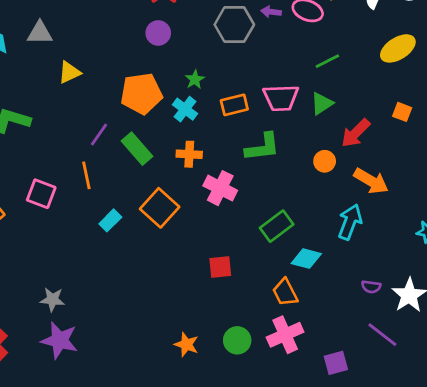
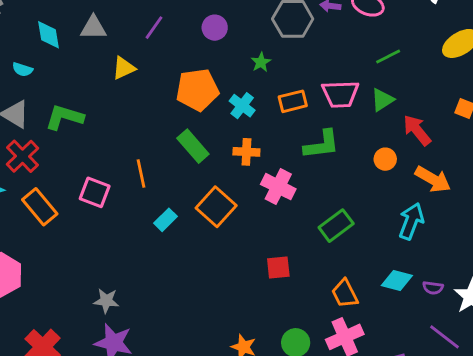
green star: (195, 79) -> (261, 62), moved
red arrow: (356, 133) -> (417, 130), turned 96
purple line: (99, 134) -> (154, 28), moved
cyan diamond: (306, 259) -> (397, 281), moved

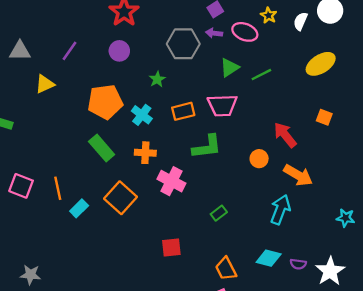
green triangle: (382, 100) -> (229, 67), moved
orange line: (141, 174) -> (58, 188), moved
green rectangle: (336, 226) -> (219, 213), size x0.6

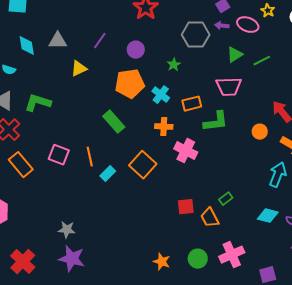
purple circle: (119, 51) -> (136, 50), moved
orange rectangle: (183, 111) -> (192, 104), moved
green rectangle: (102, 148) -> (114, 122), moved
green rectangle: (219, 213) -> (226, 199), moved
orange trapezoid: (226, 269) -> (210, 218), moved

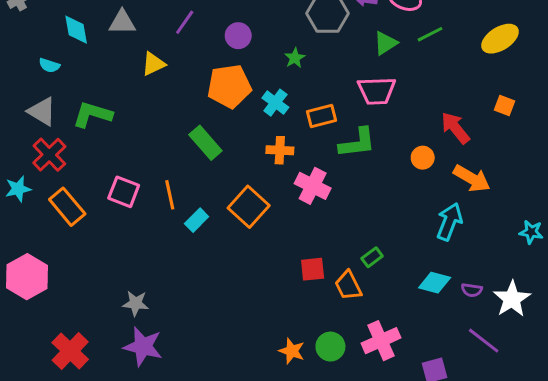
green line: (262, 61) -> (430, 34), moved
orange star: (162, 262) -> (292, 351), moved

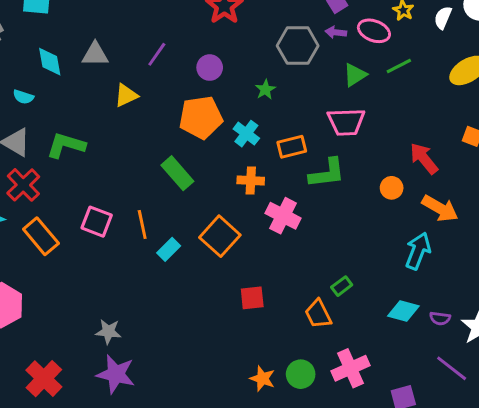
red square: (313, 269) -> (252, 298), moved

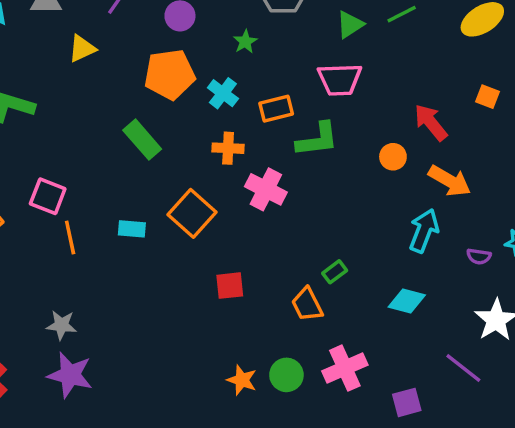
orange line: (142, 224) -> (70, 237), moved
cyan rectangle: (169, 249) -> (132, 229), turned 50
purple semicircle: (440, 318) -> (479, 256), moved

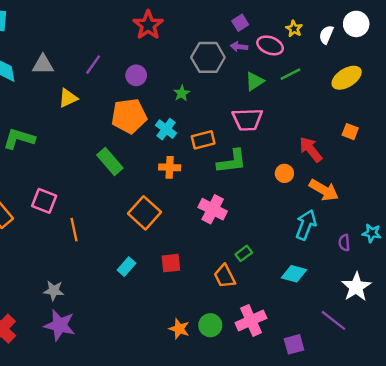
pink cross: (266, 189) -> (213, 209), moved
cyan rectangle: (132, 229) -> (127, 267), moved, turned -54
orange line: (70, 237) -> (74, 230), moved
purple semicircle: (479, 256) -> (344, 243), turned 77

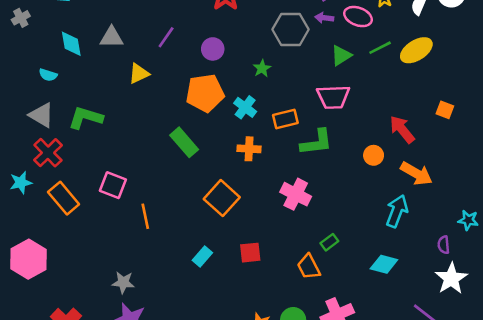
yellow ellipse: (347, 78) -> (416, 50), moved
purple semicircle: (344, 243) -> (444, 245), moved

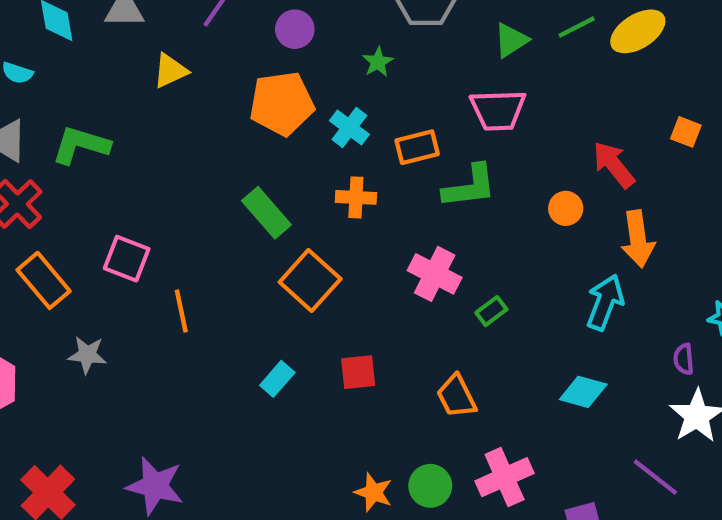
green rectangle: (184, 142) -> (266, 213), moved
orange arrow: (416, 173) -> (638, 239), turned 52
green rectangle: (329, 242) -> (491, 311), moved
gray star: (123, 282) -> (87, 355), moved

